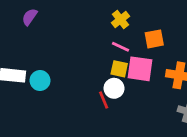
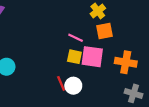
yellow cross: (120, 19) -> (98, 11), moved
white circle: (114, 88) -> (73, 86), moved

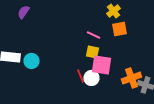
pink square: (92, 57) -> (102, 65), moved
orange cross: (126, 62) -> (132, 78), moved, turned -30

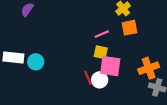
pink line: (94, 35) -> (102, 34), turned -48
orange cross: (132, 78) -> (149, 68), moved

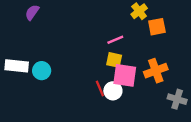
orange square: (129, 28) -> (157, 27), moved
orange cross: (149, 68) -> (156, 71), moved

